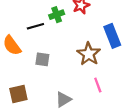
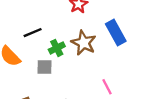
green cross: (57, 15) -> (57, 48), moved
brown star: (89, 54) -> (84, 43), moved

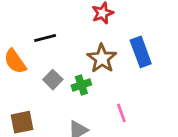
green cross: (57, 48) -> (81, 85), moved
gray square: (44, 67) -> (53, 80), turned 35

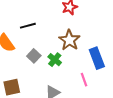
blue rectangle: (141, 52) -> (97, 58), moved
green cross: (81, 85) -> (55, 60), turned -32

